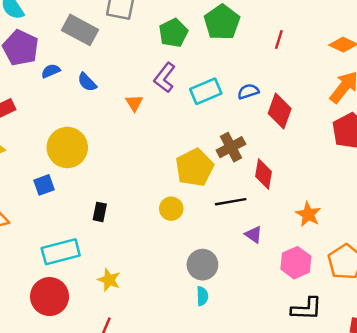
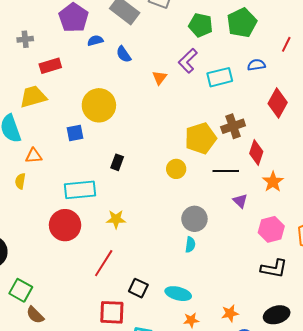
green pentagon: (173, 33) -> (201, 25), turned 30
blue semicircle: (248, 91) -> (256, 65), moved
orange star: (308, 214) -> (273, 182), moved
yellow star: (109, 280) -> (116, 219), turned -30

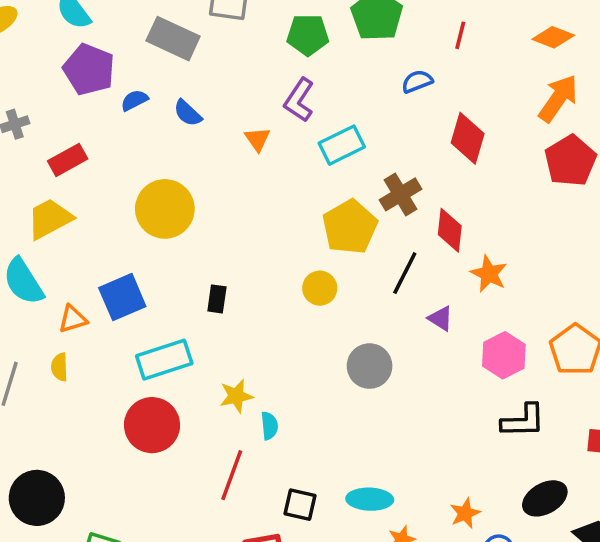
cyan rectangle: (220, 77) -> (342, 145), moved
blue square: (75, 133) -> (122, 297), moved, size x1.5
black line: (226, 171) -> (405, 273), turned -50
cyan semicircle: (190, 245) -> (269, 426), moved

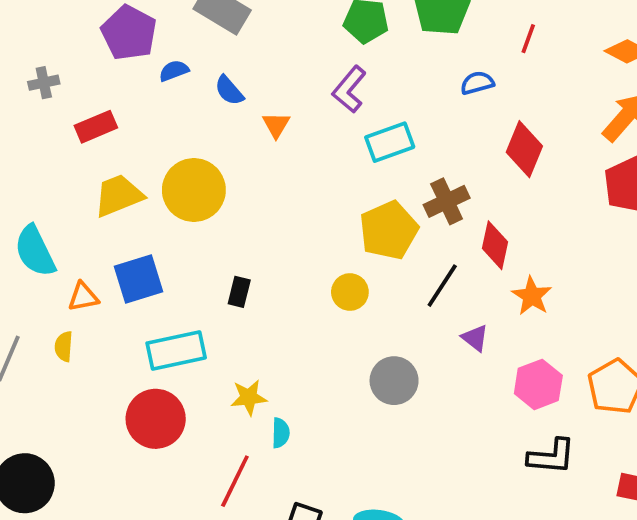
orange triangle: (257, 139) -> (276, 125), moved
yellow trapezoid: (50, 219) -> (119, 195), moved

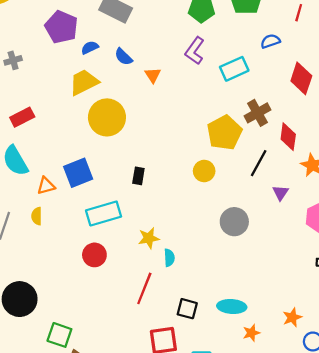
red rectangle: (96, 127) -> (22, 117), moved
cyan rectangle: (390, 142) -> (234, 69), moved
yellow trapezoid: (119, 195) -> (84, 82), moved
purple triangle: (475, 338) -> (280, 193), turned 30
red circle: (156, 419) -> (94, 255), size x0.7

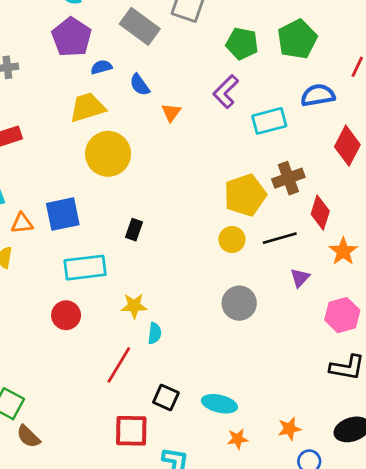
blue semicircle: (270, 41) -> (318, 95), size x1.4
black line: (259, 163) -> (280, 238), turned 36
yellow circle: (204, 171) -> (232, 239), moved

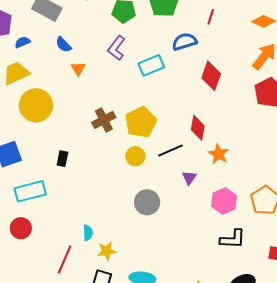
blue semicircle: (140, 85) -> (63, 45), moved
brown cross: (288, 178) -> (104, 120), moved
yellow star: (134, 306) -> (107, 251), moved

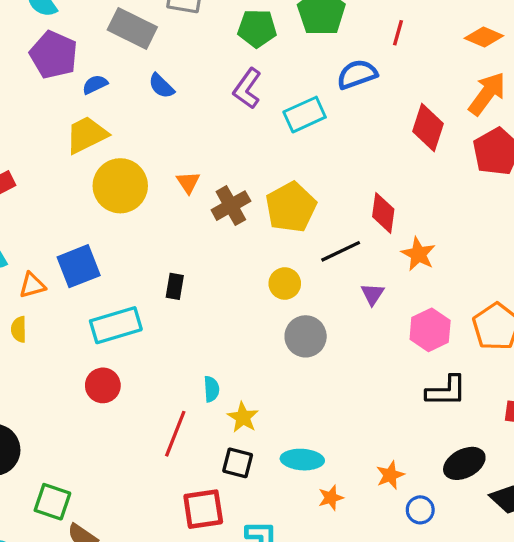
orange triangle: (78, 69) -> (188, 182), moved
red diamond: (211, 76) -> (428, 128), moved
yellow circle: (135, 156) -> (285, 284), moved
black rectangle: (62, 159) -> (175, 286), moved
yellow star: (107, 251) -> (243, 417), turned -30

